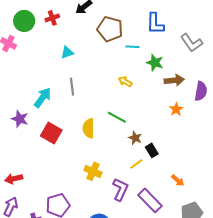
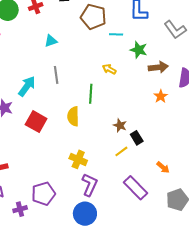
green line: (117, 117) -> (91, 94), moved, turned 66
purple L-shape: (120, 189) -> (90, 185), moved

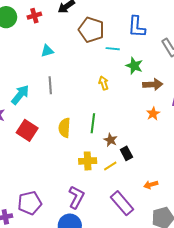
yellow arrow: (109, 69) -> (104, 83), turned 40
green line: (91, 94) -> (93, 123), moved
yellow cross: (78, 159) -> (88, 161), moved, turned -30
orange arrow: (163, 167) -> (151, 185), turned 120

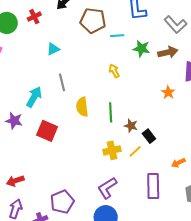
brown arrow: (153, 84) -> (168, 52), moved
yellow semicircle: (64, 128) -> (82, 107), moved
purple L-shape: (76, 197) -> (107, 188), turned -140
purple rectangle: (122, 203) -> (153, 186), turned 50

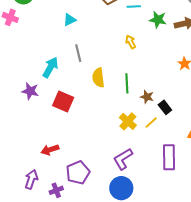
yellow cross: (112, 150) -> (128, 121), turned -36
red arrow: (15, 181) -> (50, 150), moved

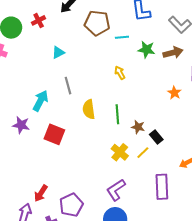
red arrow: (50, 150) -> (41, 193), moved, turned -36

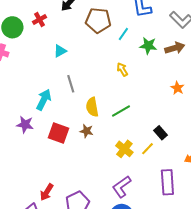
cyan line: (122, 37) -> (123, 34), turned -48
green line: (117, 114) -> (121, 111), turned 66
brown star: (138, 127) -> (87, 131), moved

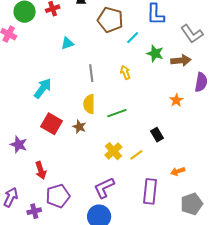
gray line: (71, 84) -> (91, 73), moved
purple star: (25, 125) -> (19, 145), moved
black rectangle: (160, 133) -> (157, 135), moved
red arrow: (47, 192) -> (41, 170), moved, turned -60

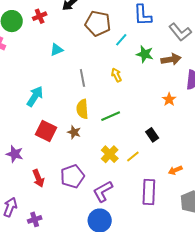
purple pentagon: (58, 196) -> (72, 176), moved

